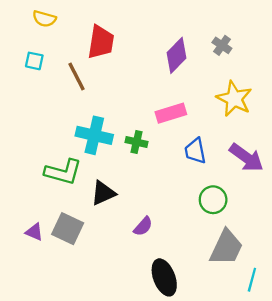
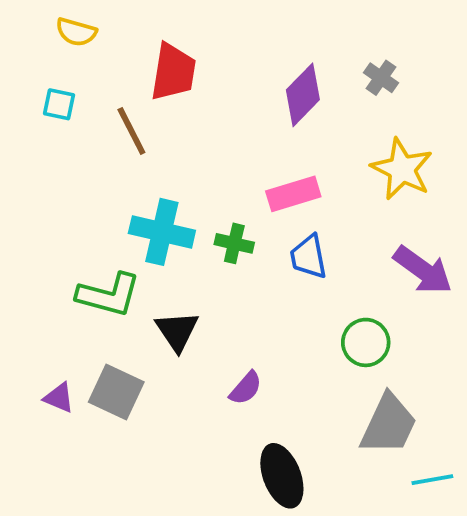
blue trapezoid: (195, 151) -> (309, 257), moved
black triangle: (103, 193) -> (177, 331), turned -40
cyan line: (252, 280) -> (432, 480), turned 65

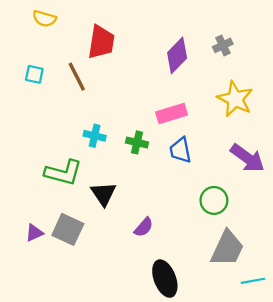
gray cross: (381, 78) -> (223, 45), turned 30
cyan square: (59, 104) -> (34, 74), moved
cyan cross: (162, 232) -> (95, 136), size x0.6
purple triangle: (59, 398) -> (34, 233), turned -48

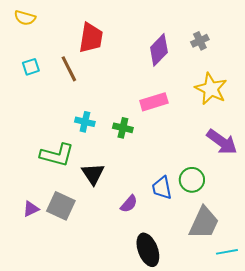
yellow semicircle: (44, 19) -> (25, 18), moved
cyan square: (34, 74) -> (31, 67), turned -30
blue trapezoid: (180, 150) -> (162, 188), moved

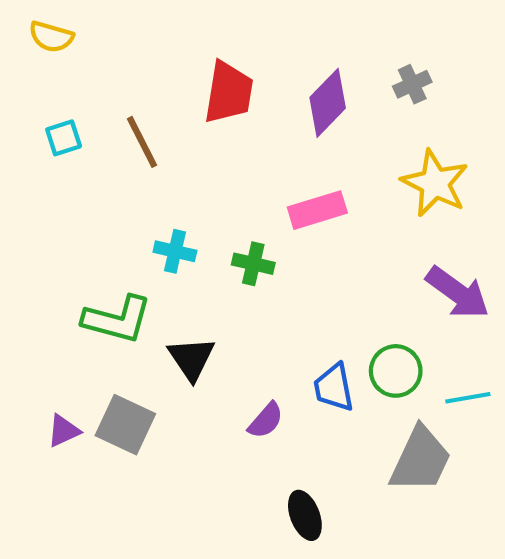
red trapezoid: (91, 38) -> (229, 92), moved
black ellipse: (148, 250) -> (305, 515), size x0.7
cyan line: (227, 252) -> (468, 398), moved

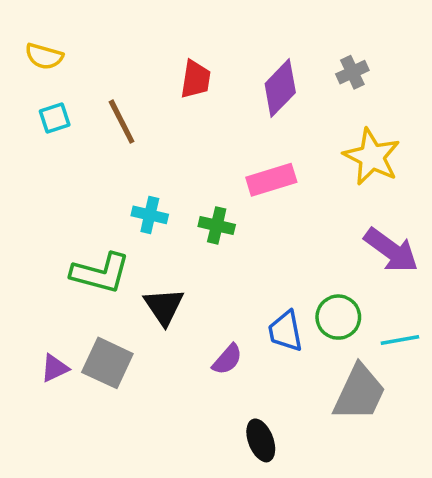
yellow semicircle: (51, 37) -> (44, 56), moved
red trapezoid: (229, 92) -> (196, 79), size x0.7

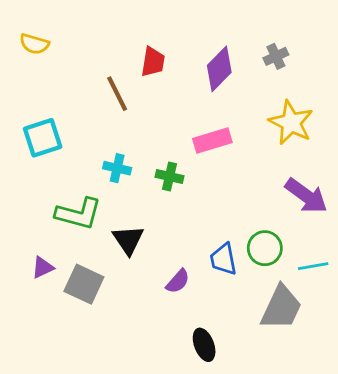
cyan square: (55, 118) -> (43, 138), moved, size x1.6
brown line: (122, 122) -> (117, 94), moved
purple triangle: (55, 368) -> (43, 268), moved

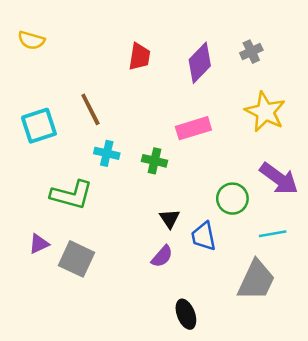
brown line: (117, 94) -> (90, 109), moved
black triangle: (128, 240) -> (170, 219), moved, size x0.7
green circle: (265, 248) -> (232, 199), moved
cyan line: (313, 266) -> (273, 234), moved

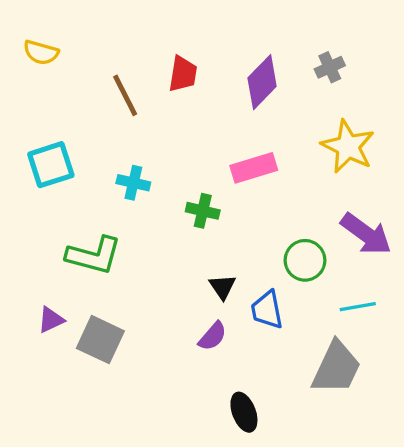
brown line: (90, 109) -> (125, 95), moved
cyan cross: (107, 153) -> (133, 183), moved

